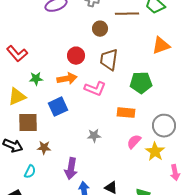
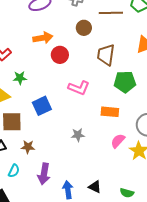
brown trapezoid: (109, 60) -> (106, 55), moved
orange arrow: (67, 79) -> (43, 38), moved
purple arrow: (71, 169) -> (44, 174), moved

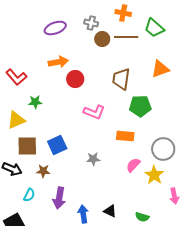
brown circle: (84, 28) -> (102, 39), moved
blue square: (42, 106) -> (57, 145), moved

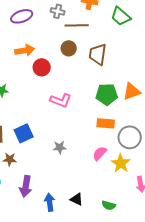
brown line: (126, 37) -> (77, 25), moved
brown circle: (102, 39) -> (69, 48), moved
orange triangle: (160, 69) -> (132, 91), moved
brown trapezoid: (121, 79) -> (98, 54), moved
orange rectangle: (125, 136) -> (106, 123), moved

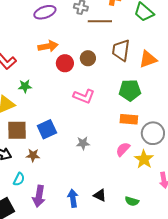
brown circle: (69, 48) -> (88, 58), moved
orange triangle: (132, 91) -> (148, 59), moved
purple arrow: (26, 186) -> (39, 196), moved

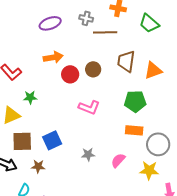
pink semicircle: (123, 149) -> (118, 160), moved
yellow star: (144, 159) -> (149, 170), turned -30

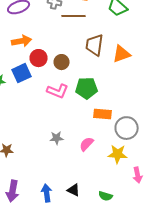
brown circle: (93, 69) -> (62, 62), moved
green pentagon: (135, 101) -> (87, 88), moved
blue square: (52, 140) -> (22, 73), moved

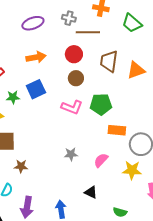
red circle: (39, 58) -> (74, 54), moved
black triangle: (74, 190) -> (91, 192), moved

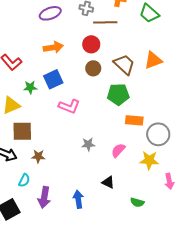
brown trapezoid: (109, 61) -> (124, 64), moved, turned 125
pink L-shape: (72, 107) -> (69, 106), moved

